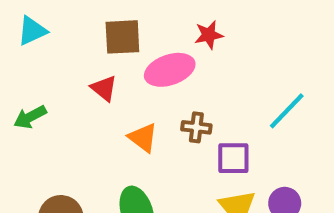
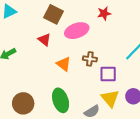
red star: (209, 35) -> (104, 13), moved
brown square: (122, 37) -> (53, 14), turned 30

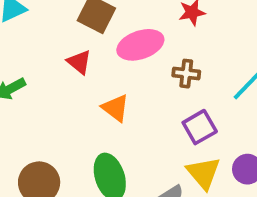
brown cross: (90, 59) -> (186, 74), moved
purple square: (108, 74) -> (200, 127), turned -30

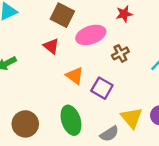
brown cross: (186, 74) -> (120, 53), turned -35
purple square: (200, 127) -> (102, 88), moved, turned -30

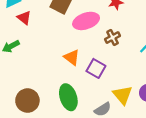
red triangle: (51, 46) -> (24, 18), moved

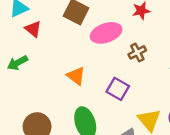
orange triangle: (72, 57) -> (76, 76), moved

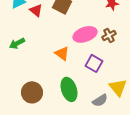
red triangle: (33, 29) -> (36, 10), moved
pink ellipse: (106, 33) -> (85, 34), moved

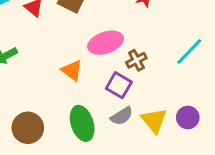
brown cross: (109, 35) -> (136, 60), moved
gray semicircle: (100, 100) -> (122, 116), moved

